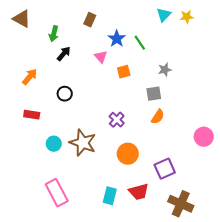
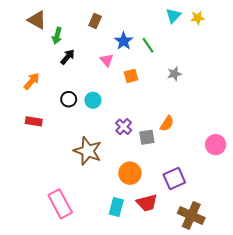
brown triangle: (22, 19) -> (37, 20), moved
gray square: (154, 94) -> (147, 137), moved
cyan circle: (54, 144) -> (93, 100), moved
orange circle: (128, 154) -> (130, 173), moved

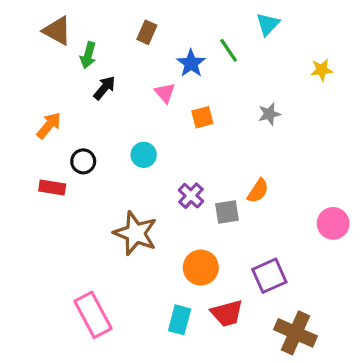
yellow star: (198, 18) -> (322, 70), moved
green line: (148, 45) -> (229, 50), moved
black circle: (69, 99) -> (83, 161), moved

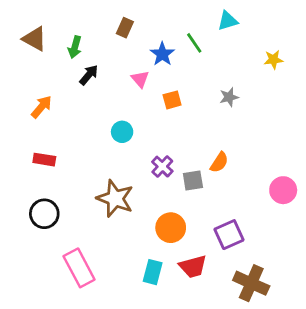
cyan triangle: (268, 24) -> (228, 21), turned 30
brown triangle: (57, 31) -> (35, 39), moved
black circle: (83, 161) -> (44, 214), moved, size x1.4

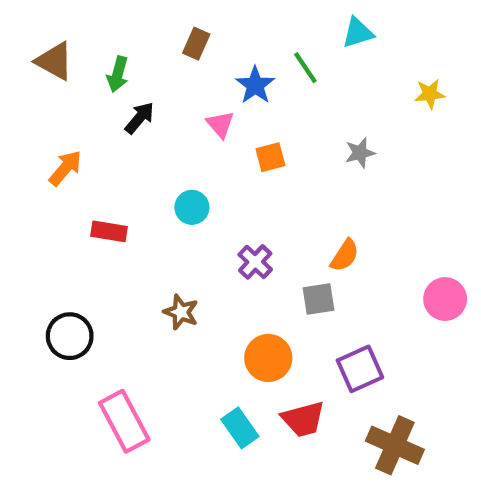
red rectangle: (44, 160) -> (109, 231), moved
gray square: (193, 180) -> (318, 299), moved
brown star: (115, 198) -> (181, 312), size x0.6
cyan rectangle: (153, 272) -> (240, 428), turned -50

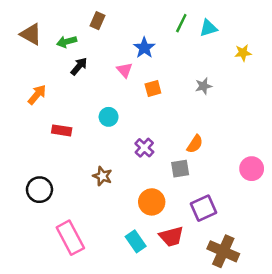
cyan triangle: (358, 33) -> (208, 28), moved
brown rectangle: (196, 44) -> (97, 21), moved
green line: (305, 68) -> (181, 23), moved, turned 60
green arrow: (118, 74) -> (67, 42), turned 60

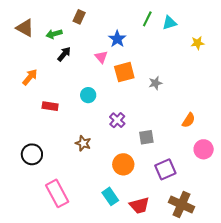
gray star: (203, 86) -> (155, 83), moved
orange square: (153, 88) -> (124, 72), size x1.5
orange semicircle: (195, 144) -> (189, 120), moved
pink circle: (252, 169) -> (204, 149), moved
red trapezoid: (171, 236) -> (139, 205), moved

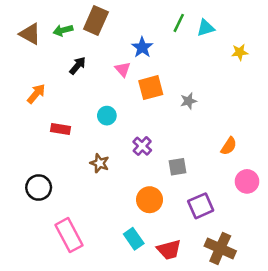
brown rectangle: (79, 17) -> (96, 21), size x1.6
green arrow: (54, 34) -> (63, 30), moved
brown star: (83, 143) -> (100, 163), moved

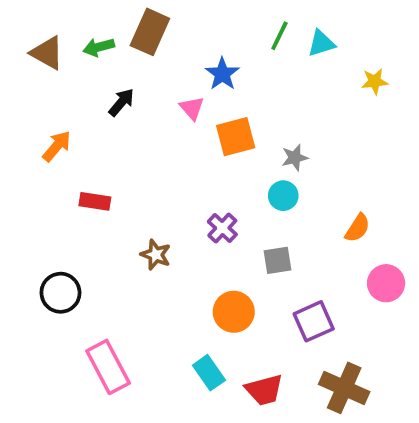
cyan circle: (107, 116) -> (283, 196), moved

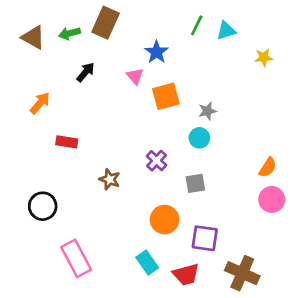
orange semicircle: (357, 228) -> (268, 167), moved
purple square: (314, 321) -> (205, 238), moved, turned 32

